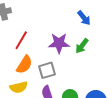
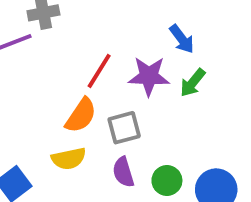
blue arrow: (84, 18) -> (182, 39), moved
red line: (21, 40) -> (99, 71), moved

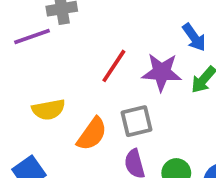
orange semicircle: (81, 115) -> (92, 134), moved
yellow semicircle: (69, 159) -> (48, 110), moved

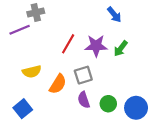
blue arrow: (194, 37) -> (114, 15), moved

